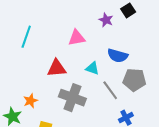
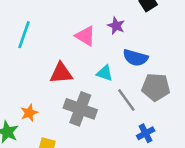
purple star: (106, 20) -> (116, 26), moved
pink triangle: (77, 38) -> (85, 36), turned 42

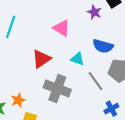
purple star: (116, 26) -> (94, 12), moved
red triangle: (61, 73) -> (41, 59), turned -30
orange star: (29, 113) -> (18, 100), moved

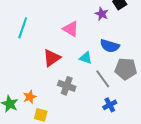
gray cross: (57, 89) -> (67, 86), size x0.7
blue cross: (111, 109) -> (110, 105), moved

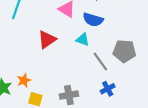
blue semicircle: (110, 46) -> (93, 20), moved
gray cross: (67, 86) -> (69, 95), moved, turned -30

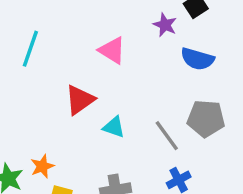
blue semicircle: (93, 20) -> (197, 59), moved
cyan triangle: (83, 40) -> (114, 127), moved

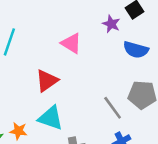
cyan triangle: (114, 127) -> (51, 118), moved, size x1.5
orange star: (42, 166) -> (18, 131), turned 30

